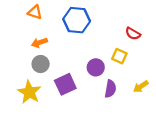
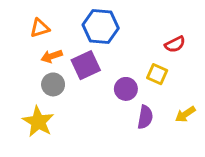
orange triangle: (35, 12) -> (40, 28), moved, turned -35
red semicircle: (133, 34) -> (175, 44), turned -56
purple square: (65, 84) -> (86, 65), moved

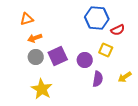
blue hexagon: (101, 26) -> (97, 18), moved
purple square: (86, 65) -> (58, 56), moved
yellow star: (38, 122) -> (42, 89), moved

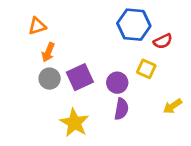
orange arrow: (35, 38) -> (48, 52), turned -48
purple semicircle: (98, 79) -> (121, 109), moved
yellow star: (42, 89) -> (74, 123), moved

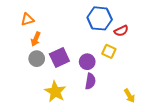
yellow arrow: (172, 106) -> (129, 96), moved, turned -88

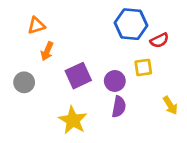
yellow square: (109, 51) -> (143, 67), turned -32
gray circle: (37, 59) -> (24, 82), moved
yellow arrow: (129, 96) -> (170, 105), moved

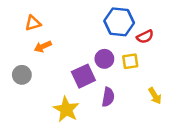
orange arrow: (47, 51) -> (43, 47), turned 42
purple square: (78, 76) -> (83, 76), moved
purple circle: (115, 81) -> (104, 59), moved

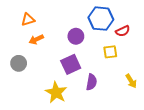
purple circle: (104, 59) -> (76, 36), moved

